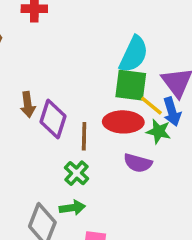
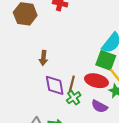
purple diamond: (53, 119) -> (55, 85), moved, turned -40
green cross: (77, 173) -> (74, 98), moved

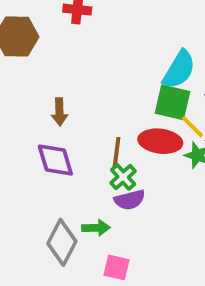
purple diamond: (55, 85) -> (55, 160), moved
purple semicircle: (99, 106) -> (130, 200), moved, turned -35

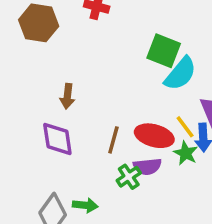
green square: (172, 102) -> (164, 51), moved
green cross: (123, 177) -> (129, 177), moved
purple semicircle: (130, 200) -> (147, 166), moved

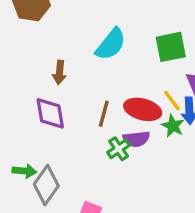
green square: (164, 51) -> (171, 47), moved, turned -32
cyan semicircle: (180, 74) -> (111, 44), moved
green arrow: (85, 205) -> (24, 171), moved

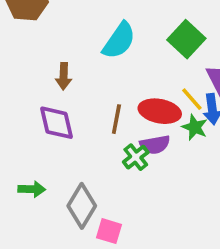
green square: (171, 47) -> (186, 39), turned -32
gray diamond: (46, 185) -> (82, 206), moved

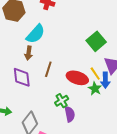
cyan semicircle: (119, 41) -> (36, 34), moved
brown line: (116, 119) -> (48, 69), moved
purple semicircle: (155, 145) -> (70, 114), moved, turned -98

